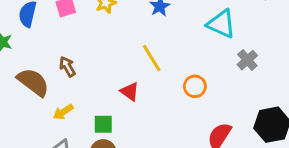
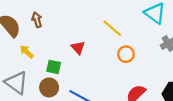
yellow line: (152, 58) -> (112, 28), moved, turned -30
yellow arrow: (63, 112) -> (27, 52), turned 64

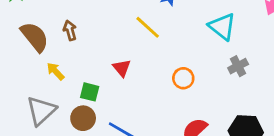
yellow line: (112, 28) -> (148, 27), moved
gray triangle: (16, 83) -> (41, 111), turned 40

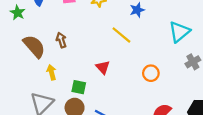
cyan triangle: (222, 27) -> (179, 32), turned 45
yellow arrow: (55, 71) -> (51, 72), turned 32

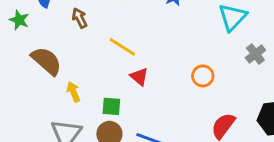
yellow line: (121, 35) -> (122, 47), moved
brown arrow: (61, 40) -> (80, 18), moved

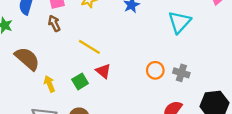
gray cross: (255, 54) -> (181, 73), moved, turned -35
green square: (111, 106) -> (80, 81), moved, turned -35

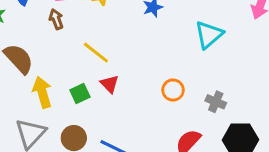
gray cross: (181, 73) -> (216, 102), moved
yellow arrow: (49, 84) -> (42, 92), size x1.5

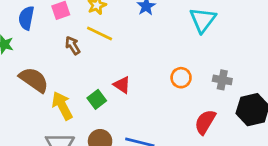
brown arrow: (56, 19) -> (73, 46), moved
yellow line: (96, 53) -> (100, 33), moved

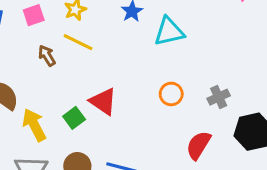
cyan triangle: (203, 20) -> (169, 32), moved, turned 40
gray cross: (222, 80) -> (219, 97), turned -36
red triangle: (122, 85) -> (103, 101), size x1.4

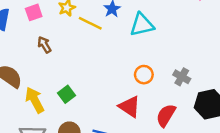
yellow line: (78, 42) -> (90, 23), moved
gray cross: (219, 97) -> (182, 77), turned -35
red triangle: (103, 101) -> (130, 107), moved

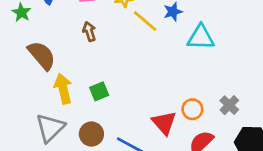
orange circle: (144, 75) -> (192, 109), moved

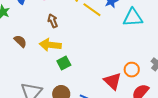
brown semicircle: (42, 55) -> (20, 41), size x0.6
yellow arrow: (63, 89) -> (50, 45), moved, turned -65

